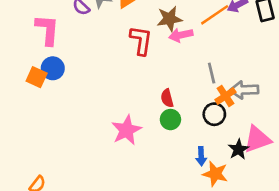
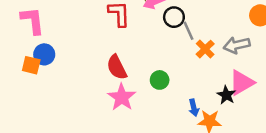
gray arrow: (244, 90) -> (237, 45), moved
red semicircle: (167, 98) -> (117, 67), moved, size x1.5
black circle: (214, 114) -> (174, 17), moved

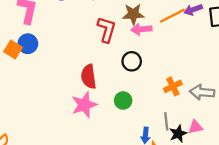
black circle: (174, 17) -> (132, 61), moved
gray line: (189, 31) -> (166, 121), moved
pink triangle: (242, 83) -> (195, 127), size x0.6

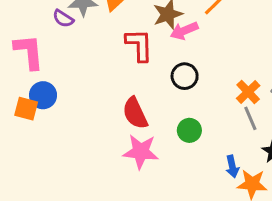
pink star: (84, 105) -> (141, 152), turned -30
gray line: (166, 121) -> (250, 118), moved

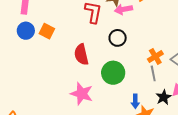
orange square: (26, 109) -> (47, 31), moved
green circle: (189, 130) -> (113, 73), size x1.5
pink star: (141, 152) -> (82, 94), moved

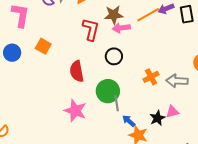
blue circle: (26, 31) -> (12, 53), moved
gray line: (153, 73) -> (117, 103), moved
blue arrow: (135, 101) -> (129, 121), turned 128

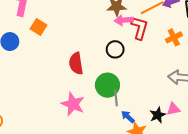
red L-shape: (91, 29) -> (140, 28), moved
orange square: (43, 46) -> (38, 27), moved
orange cross: (151, 77) -> (174, 37), moved

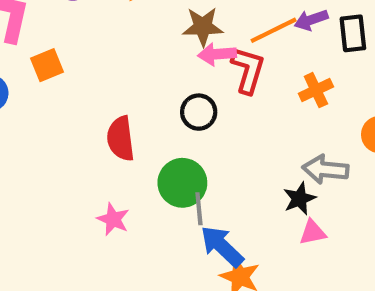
orange square: (38, 27) -> (47, 65), turned 35
pink star: (73, 104) -> (113, 219), size x0.7
black star: (158, 115) -> (299, 199), moved
blue arrow: (128, 117) -> (222, 246), size x1.6

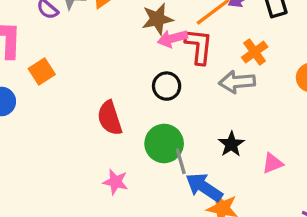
gray arrow: (325, 169) -> (237, 82), moved
black star: (299, 199) -> (231, 144), moved

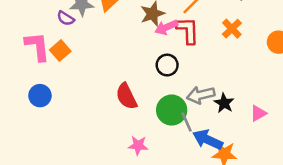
orange square: (42, 71) -> (60, 51), moved
gray arrow: (237, 82) -> (201, 95), moved

